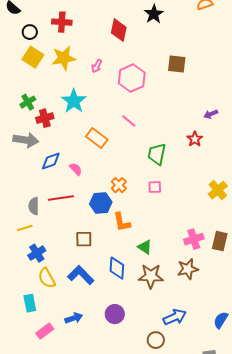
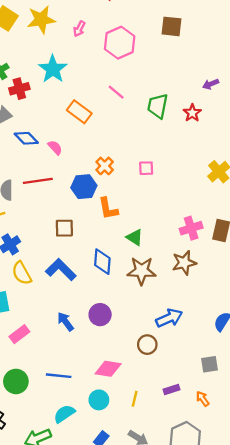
green trapezoid: (157, 154) -> (158, 106), moved
blue diamond: (51, 161) -> (26, 138), turned 65
blue arrow: (74, 318) -> (65, 322), moved, turned -108

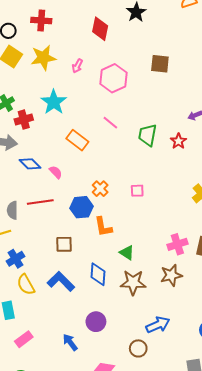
blue arrow: (65, 322) -> (70, 342), moved

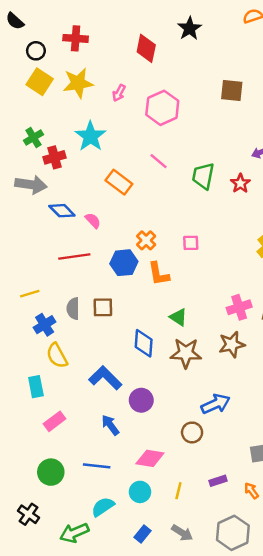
brown square: (160, 64) -> (232, 90), moved
gray semicircle: (12, 210) -> (73, 309), moved
orange L-shape: (103, 227) -> (159, 274), moved
blue L-shape: (61, 281) -> (105, 378), moved

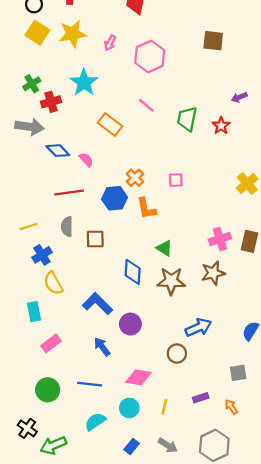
gray semicircle: (73, 309) -> (67, 227), moved
green arrow: (74, 533) -> (53, 445), moved

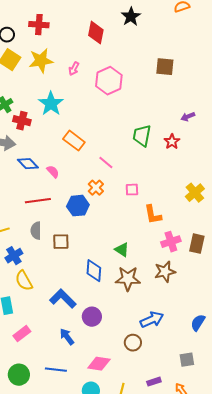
red cross: (51, 102) -> (22, 121), turned 30
pink line: (146, 105) -> (106, 163), moved
orange L-shape: (146, 208) -> (153, 215), moved

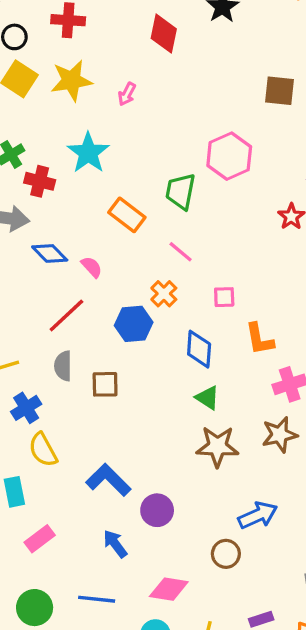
pink hexagon: (109, 81) -> (229, 156), moved
green trapezoid: (142, 136) -> (181, 191), moved
red line: (38, 201) -> (66, 316), turned -35
blue diamond: (94, 271) -> (199, 349), moved

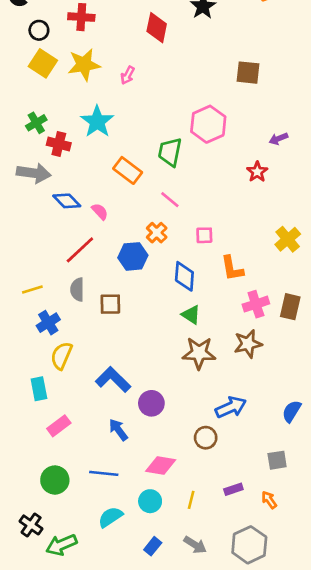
yellow semicircle: (43, 450) -> (61, 356), turned 52

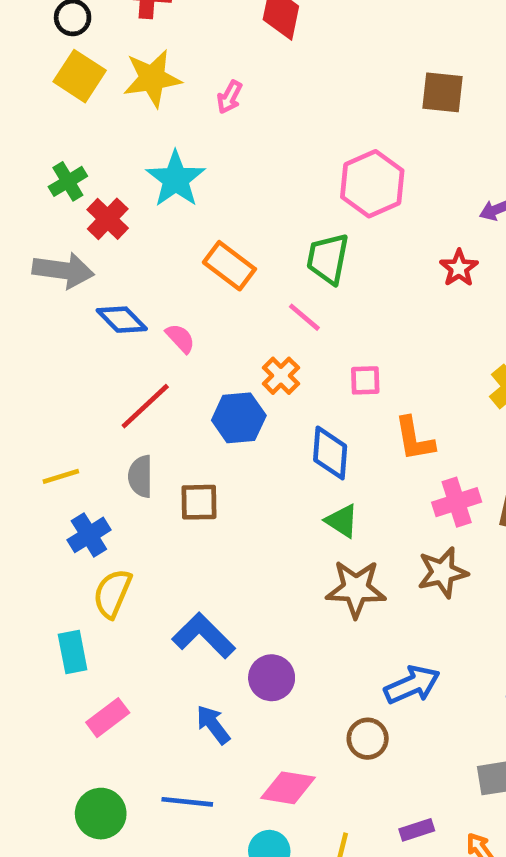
red cross: (59, 144) -> (108, 219), turned 30
green trapezoid: (170, 152) -> (328, 259), moved

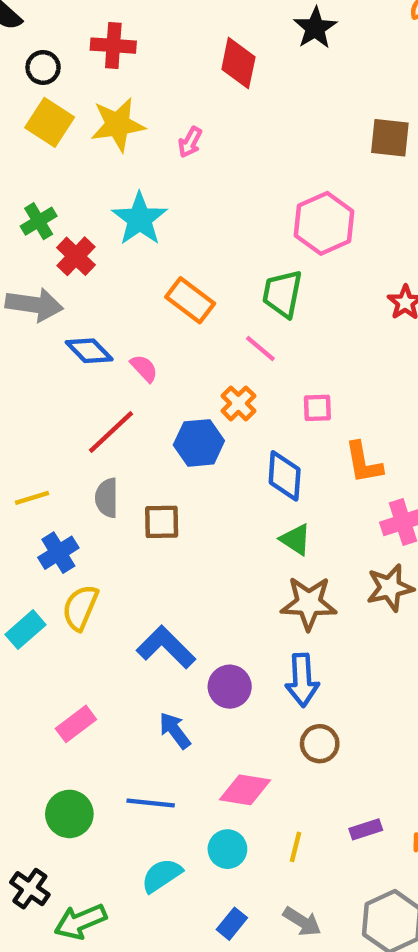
cyan rectangle: (73, 652) -> (25, 630), moved, turned 60
blue arrow: (412, 685) -> (302, 680), moved, turned 111

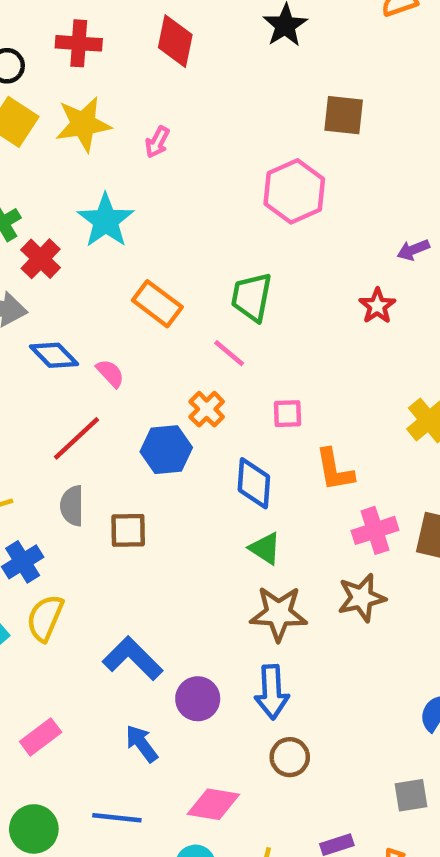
red diamond: (238, 63) -> (175, 41), moved
brown square: (390, 138) -> (344, 115), moved
pink hexagon: (324, 223) -> (294, 191), moved

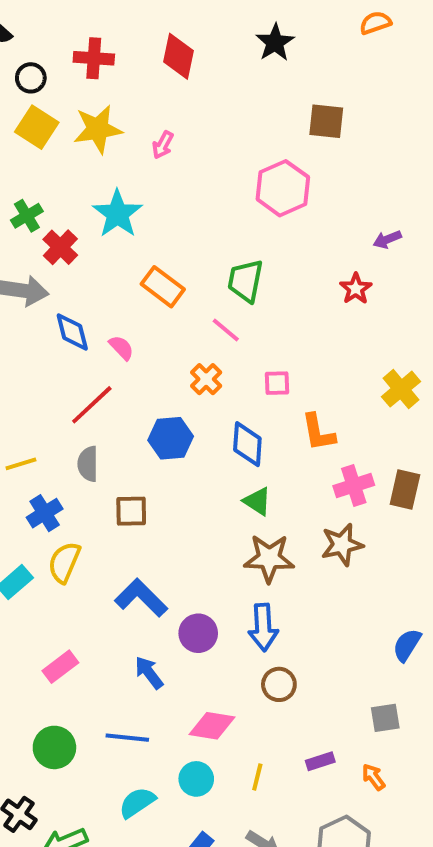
blue diamond: (54, 355) -> (72, 332), turned 30
blue hexagon: (166, 450) -> (171, 438), moved
brown square: (128, 530) -> (131, 511), moved

